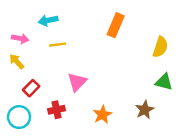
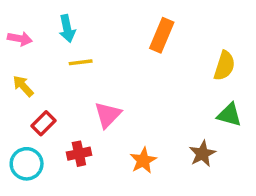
cyan arrow: (48, 20) -> (67, 29), turned -90
pink arrow: (20, 39) -> (20, 39), moved

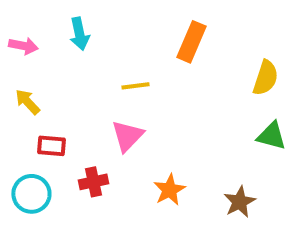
yellow line: (81, 62) -> (135, 86), moved
red rectangle: (43, 123) -> (51, 146), turned 50
brown star: (202, 154) -> (240, 202), moved

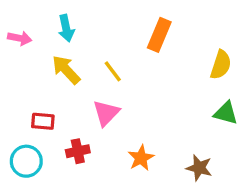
yellow line: (135, 86) -> (113, 71), turned 60
yellow arrow: (27, 102) -> (66, 70), moved, size x1.4
brown star: (240, 202) -> (199, 168), turned -30

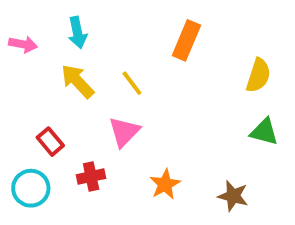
red rectangle: (43, 121) -> (50, 142), turned 45

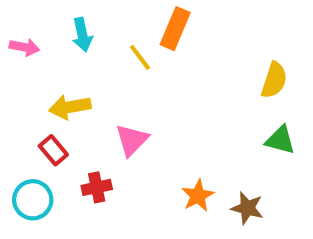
orange rectangle: (186, 40) -> (175, 29), moved
yellow arrow: (77, 81) -> (70, 107), moved, turned -57
yellow line: (132, 83) -> (140, 57), moved
orange star: (165, 184) -> (198, 196), moved

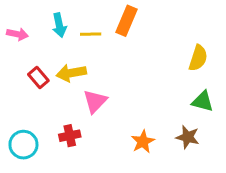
yellow line: (140, 57) -> (91, 34), moved, turned -54
yellow arrow: (70, 107) -> (71, 73), moved
red rectangle: (53, 150) -> (38, 77), moved
brown star: (247, 208) -> (188, 137), moved

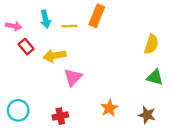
red rectangle: (38, 77) -> (26, 47), moved
red cross: (70, 136) -> (60, 116), moved
brown star: (188, 137) -> (147, 115), moved

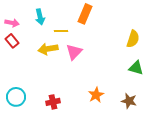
yellow line: (69, 26) -> (61, 31), moved
red rectangle: (26, 47) -> (12, 41), moved
pink triangle: (73, 77) -> (74, 52), moved

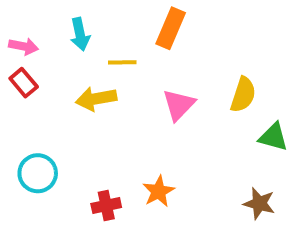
yellow semicircle: (133, 39) -> (243, 95), moved
pink triangle: (74, 52) -> (179, 105), moved
orange star: (96, 95) -> (159, 191), moved
cyan circle: (16, 97) -> (38, 173), moved

